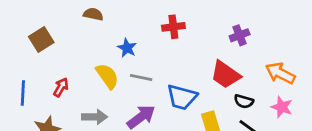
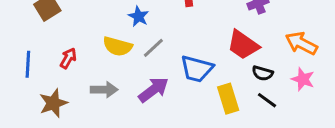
yellow semicircle: (107, 76) -> (118, 46), turned 140
gray line: (141, 77) -> (153, 48), turned -55

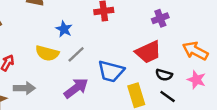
red trapezoid: (243, 45) -> (148, 52), turned -60
gray arrow: (104, 90) -> (24, 88), moved

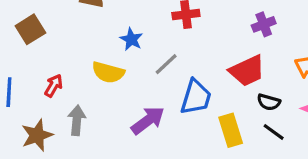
gray line: (76, 54) -> (166, 64), moved
blue trapezoid: (111, 71) -> (196, 97), turned -88
gray arrow: (24, 88) -> (77, 120), turned -85

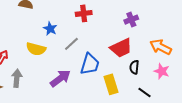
black semicircle: (269, 102) -> (134, 67), turned 80
black line: (274, 132) -> (144, 93), moved

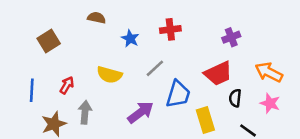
blue star: (50, 29) -> (130, 38), moved

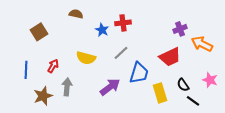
red cross: (170, 29) -> (123, 23), moved
orange arrow: (269, 72) -> (202, 44), moved
black semicircle: (235, 98) -> (183, 85), moved, turned -40

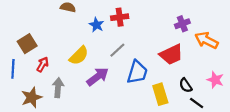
brown square: (39, 32) -> (27, 44), moved
yellow semicircle: (86, 58) -> (79, 56), turned -60
purple arrow: (110, 87) -> (98, 77), moved

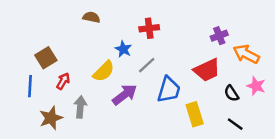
blue star: (97, 25) -> (123, 49), moved
pink star: (215, 80) -> (256, 86), moved
black semicircle: (186, 85) -> (232, 93), moved

